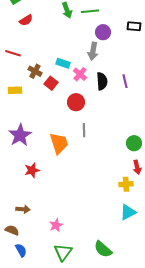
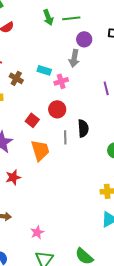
pink cross: (80, 74) -> (61, 81), turned 32
black semicircle: (102, 81) -> (83, 128), moved
red square: (51, 83) -> (32, 120), moved

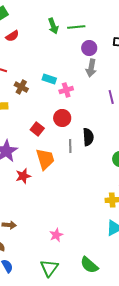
gray arrow: (74, 58) -> (91, 68), moved
red star: (13, 177) -> (23, 176), moved
pink star: (37, 232) -> (56, 235), moved

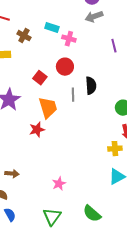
gray arrow: (91, 68) -> (94, 17), turned 60
pink cross: (66, 90) -> (69, 39), turned 32
red star: (23, 176) -> (37, 130), moved

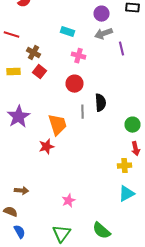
cyan rectangle: (52, 28) -> (68, 32), moved
purple line: (114, 46) -> (122, 49), moved
red square: (40, 78) -> (40, 72), moved

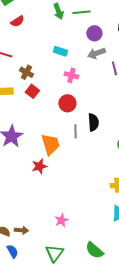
brown arrow: (22, 191) -> (21, 230), moved

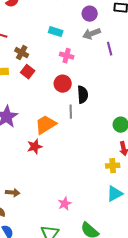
black semicircle: (93, 122) -> (83, 95), moved
orange trapezoid: (50, 144) -> (46, 125), turned -105
pink star: (61, 220) -> (65, 204), moved
brown arrow: (21, 230) -> (13, 193), moved

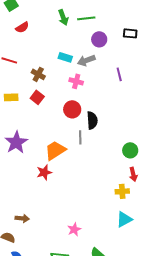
gray arrow: (92, 34) -> (86, 60), moved
brown cross: (22, 53) -> (38, 74), moved

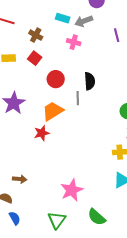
red circle: (72, 109) -> (56, 79), moved
pink star: (74, 229) -> (72, 190), size x1.6

